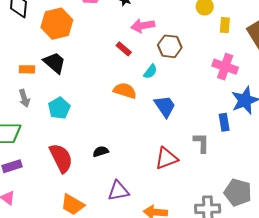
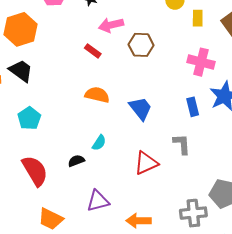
cyan semicircle: (150, 71) -> (99, 143), moved
blue rectangle: (224, 122) -> (193, 107), moved

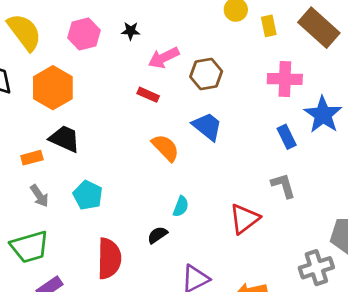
orange semicircle: (97, 95) -> (165, 148), turned 45
blue trapezoid: (140, 108) -> (207, 126), moved
red semicircle: (35, 171) -> (109, 258), turned 44

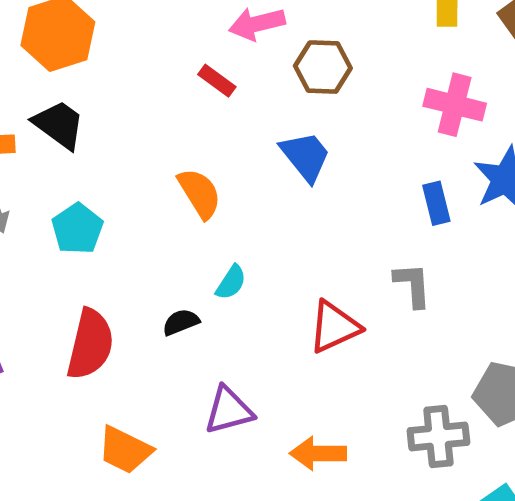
orange semicircle: (165, 148) -> (200, 193), moved

